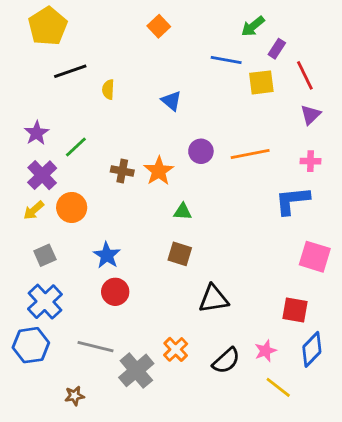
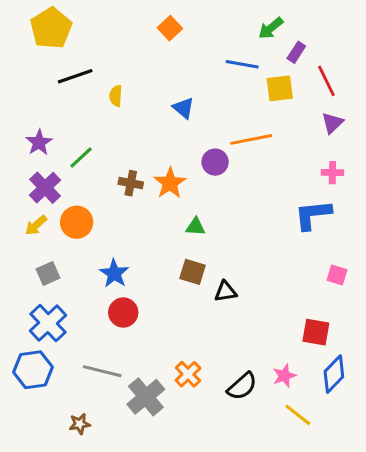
orange line: (250, 154) -> (251, 139), moved
pink square: (315, 257) -> (337, 275), size x0.6
black triangle: (214, 299) -> (226, 291), moved, size x0.7

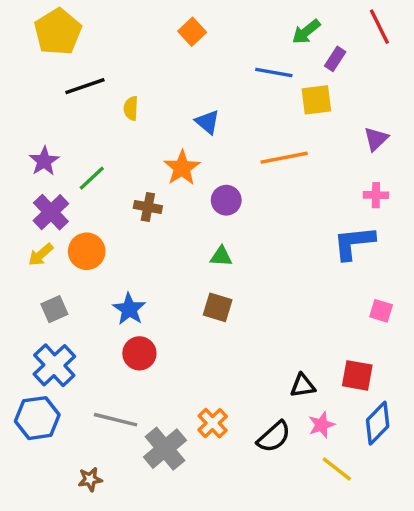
red line: (326, 81) -> (379, 27), moved
purple circle: (215, 162) -> (226, 200), moved
orange star: (170, 183) -> (182, 168), moved
black triangle: (226, 291) -> (303, 386), moved

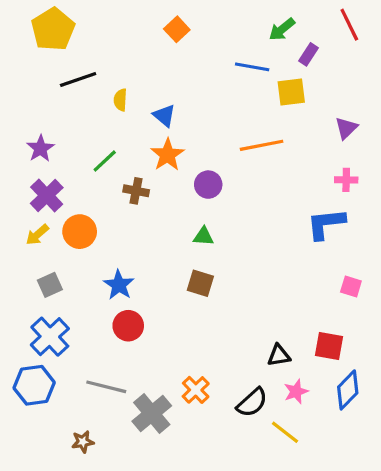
blue triangle: (207, 122) -> (164, 116), moved
green line: (92, 178) -> (105, 161), moved
yellow line: (337, 469) -> (285, 432), moved

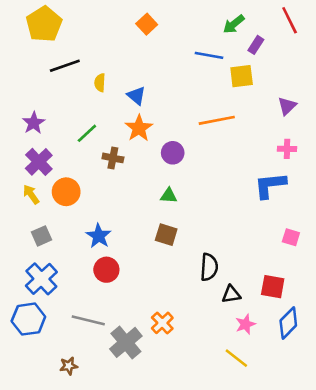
yellow arrow: (37, 235) -> (31, 194), turned 96
black semicircle: (252, 403) -> (209, 267), moved, turned -44

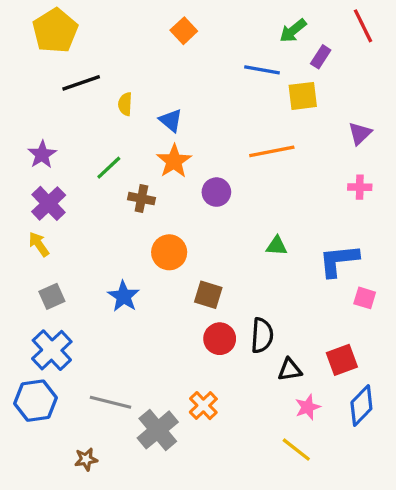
blue L-shape: (270, 185) -> (339, 260), moved
orange circle: (66, 192) -> (169, 252), moved
green triangle: (169, 196) -> (277, 246), moved
red circle: (106, 270) -> (220, 339), moved
red square: (273, 287) -> (342, 360), turned -30

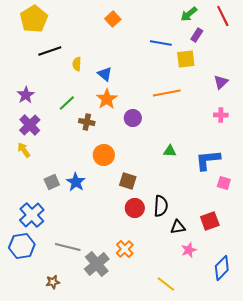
green arrow: (293, 31) -> (189, 14), moved
gray square: (52, 296) -> (52, 182), moved
blue diamond: (361, 406) -> (222, 268), moved
yellow line: (296, 450) -> (166, 284), moved

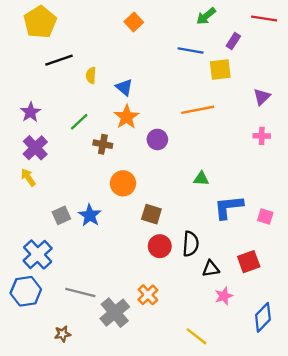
green arrow: (189, 14) -> (206, 16), moved
red line: (223, 16) -> (264, 19), turned -55
blue L-shape: (208, 160) -> (229, 207), moved

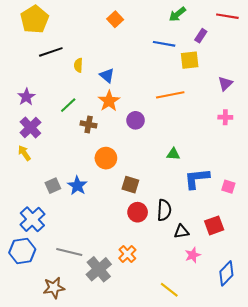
brown star: (63, 334) -> (54, 288), size x1.5

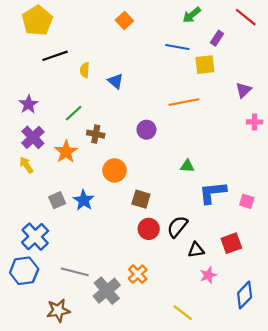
red line: (227, 16) -> (246, 17), turned 30
orange star: (109, 101) -> (66, 152), moved
pink cross: (225, 117) -> (254, 122), moved
black semicircle: (164, 210) -> (177, 227), turned -145

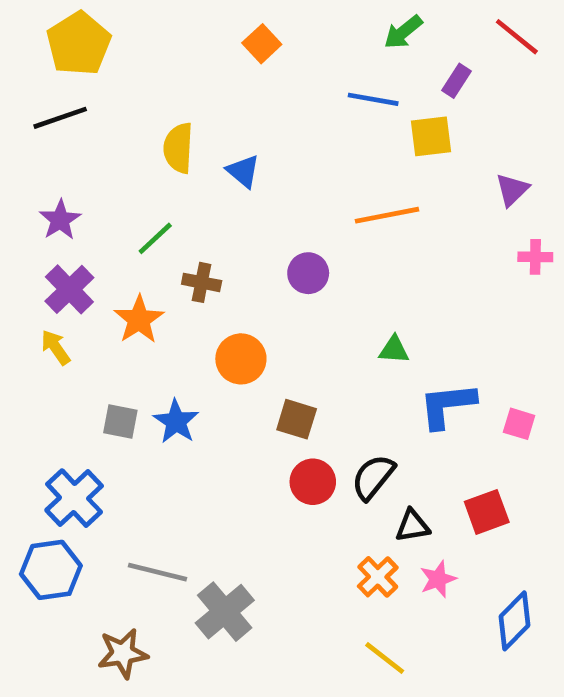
black line: (55, 56) -> (60, 118), moved
yellow semicircle: (85, 70) -> (178, 148), size x1.5
gray square: (57, 200) -> (120, 422), turned 35
orange cross: (138, 274) -> (378, 577), moved

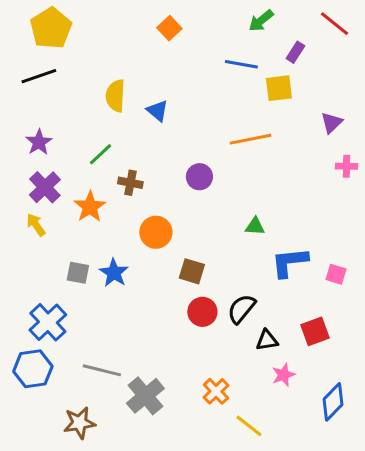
orange cross: (378, 577) -> (216, 391), moved

